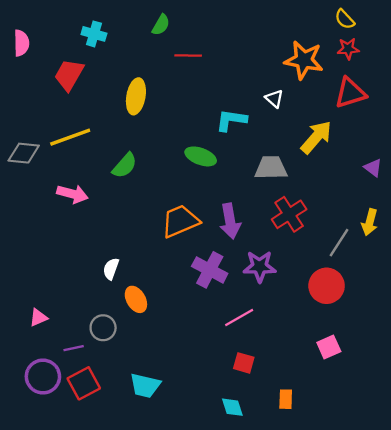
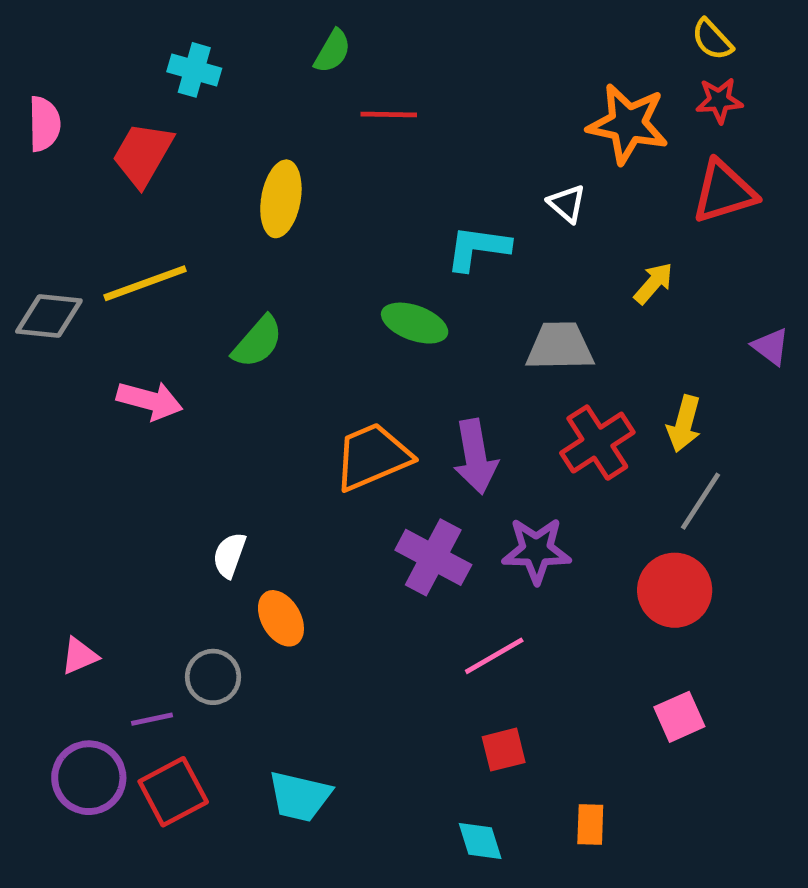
pink semicircle: (21, 43) -> (44, 124), moved
yellow arrow: (316, 137) -> (654, 283), size x0.6
yellow arrow: (370, 222) -> (684, 424), moved
red square: (244, 363) -> (504, 750), turned -30

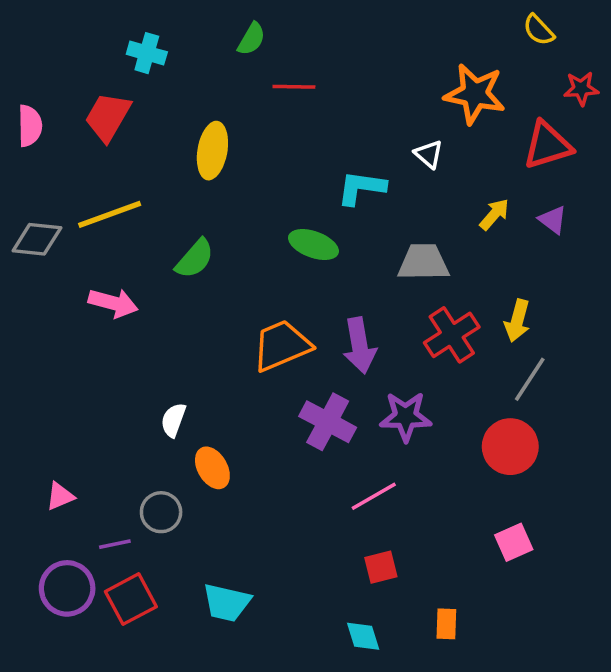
red star: (719, 100) -> (581, 89), moved
pink semicircle: (44, 124) -> (30, 126), moved
purple triangle: (771, 346) -> (553, 220), moved

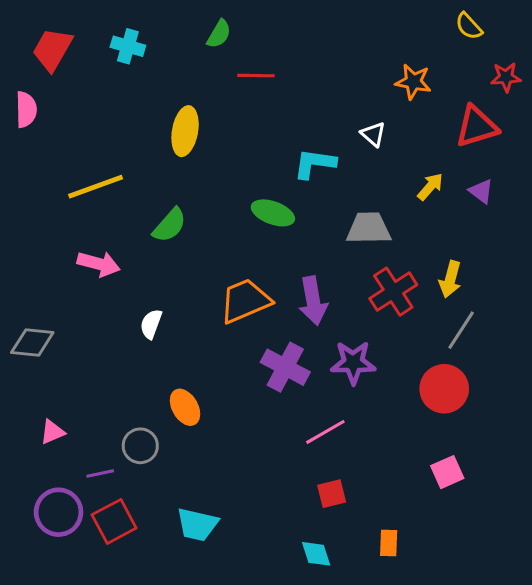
orange star: (475, 94) -> (413, 82), size x0.7
red trapezoid: (108, 117) -> (52, 49), moved
gray diamond: (37, 239) -> (32, 342), moved
white semicircle: (173, 420) -> (151, 324), moved

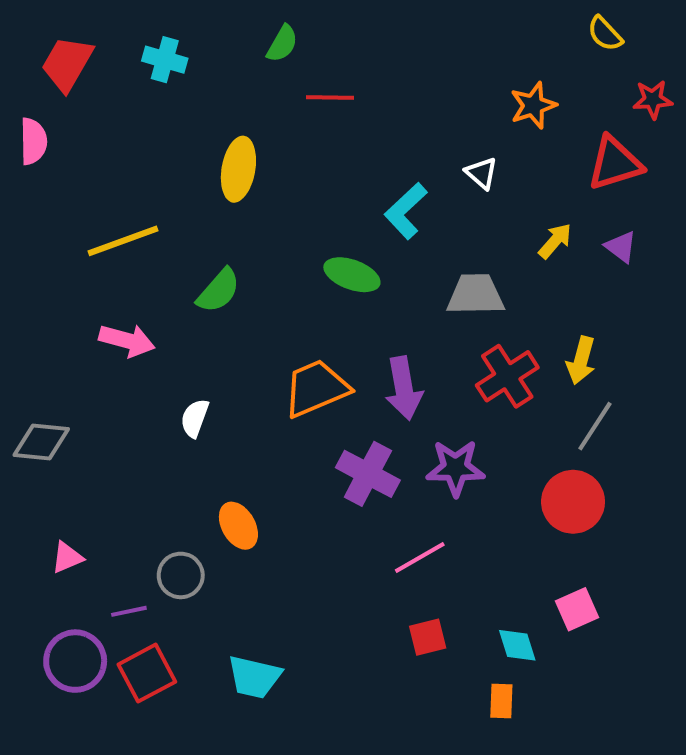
orange star: (413, 82) -> (533, 105), turned -30
cyan L-shape: (315, 164) -> (406, 211), turned -51
cyan diamond: (316, 554) -> (517, 645), moved

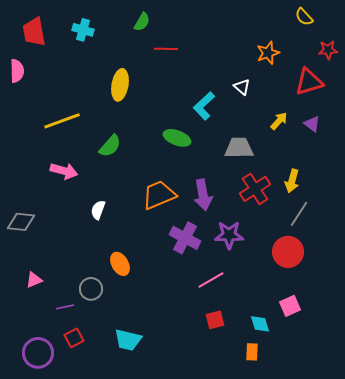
red trapezoid: (67, 64) -> (34, 32), turned -40
purple circle: (75, 661) -> (38, 353), moved
red square: (147, 673) -> (74, 338), size x0.7

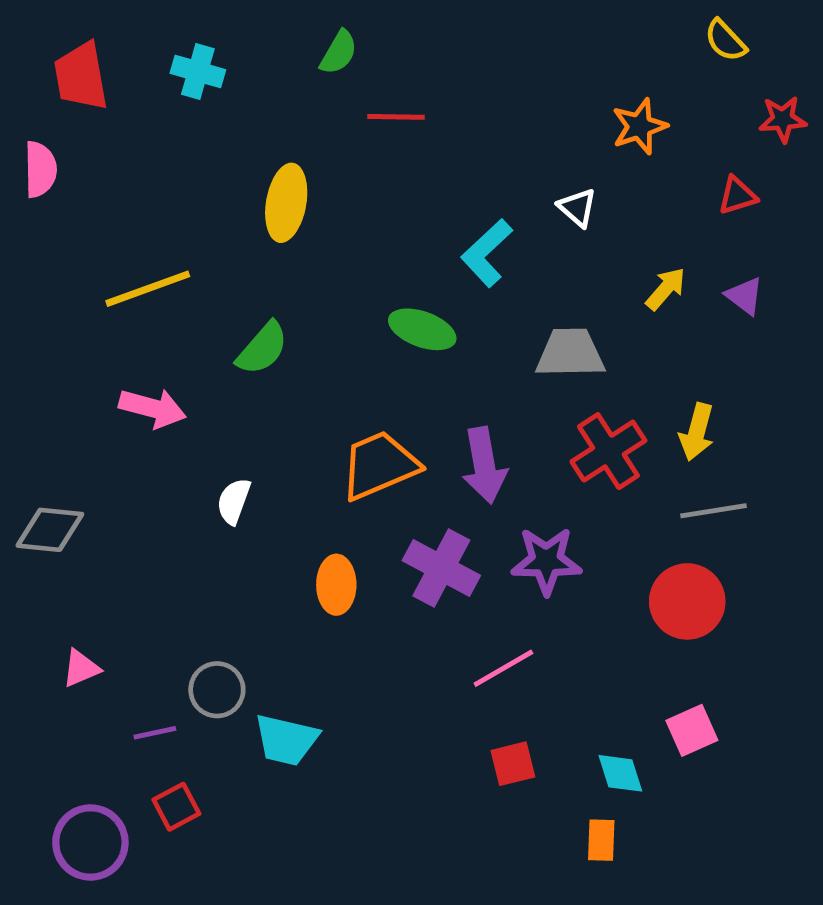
red triangle: (309, 82) -> (737, 196), size x0.6
gray line: (299, 214) -> (713, 511), turned 48
orange ellipse: (120, 264) -> (336, 585), moved, turned 30
cyan trapezoid: (128, 340) -> (286, 740), moved

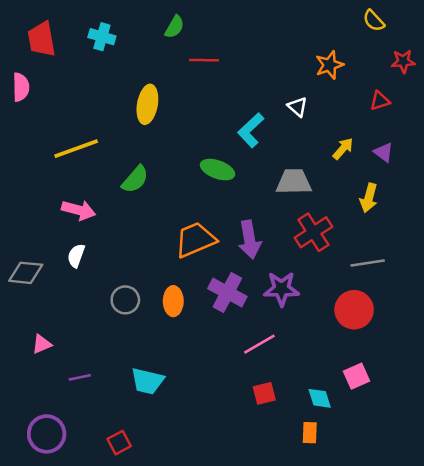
yellow arrow: (697, 432) -> (369, 198), moved
white semicircle: (234, 501) -> (76, 256), moved
gray circle: (217, 690) -> (125, 300), moved
red square: (176, 807) -> (119, 443), moved

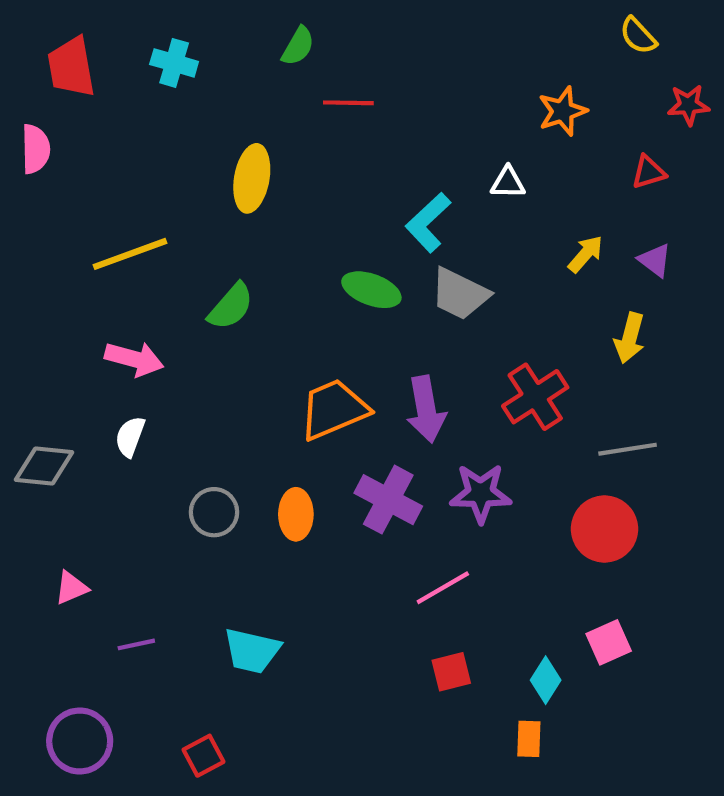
white triangle: (297, 107) -> (508, 183), turned -40
gray trapezoid: (294, 182) -> (460, 294), moved, turned -153
cyan diamond: (320, 398) -> (546, 680), turned 50

